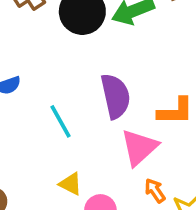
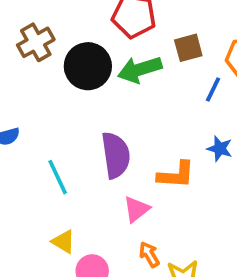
pink triangle: (139, 147) -> (136, 209), size x0.7

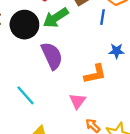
purple semicircle: (116, 155) -> (52, 56), moved

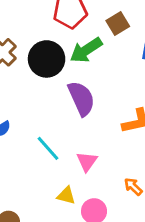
pink triangle: (77, 101) -> (87, 161), moved

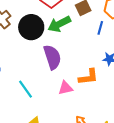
pink triangle: (87, 161) -> (65, 88), moved, turned 35

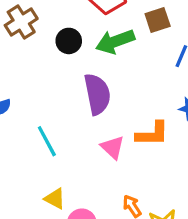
black circle: (31, 27) -> (69, 41), size x0.6
pink triangle: (65, 88) -> (112, 147), turned 49

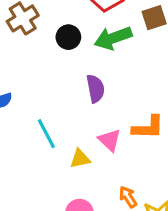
purple semicircle: (97, 94) -> (95, 89), size x0.7
yellow triangle: (55, 199) -> (80, 159), moved, turned -40

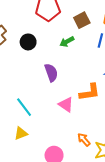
green arrow: (113, 38) -> (67, 42), moved, size x0.6
yellow triangle: (80, 159) -> (21, 133), moved

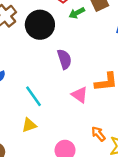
black circle: (28, 42) -> (40, 25), size x1.6
green arrow: (67, 42) -> (77, 13), moved

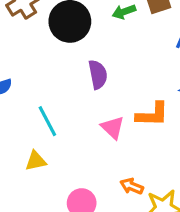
orange arrow: (98, 134) -> (132, 186), turned -35

